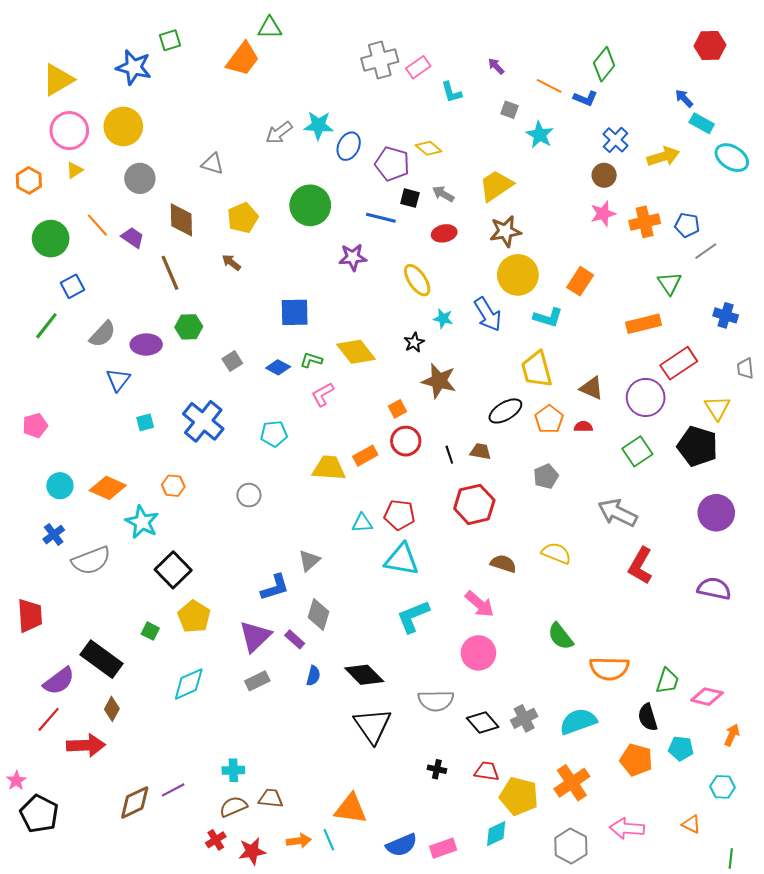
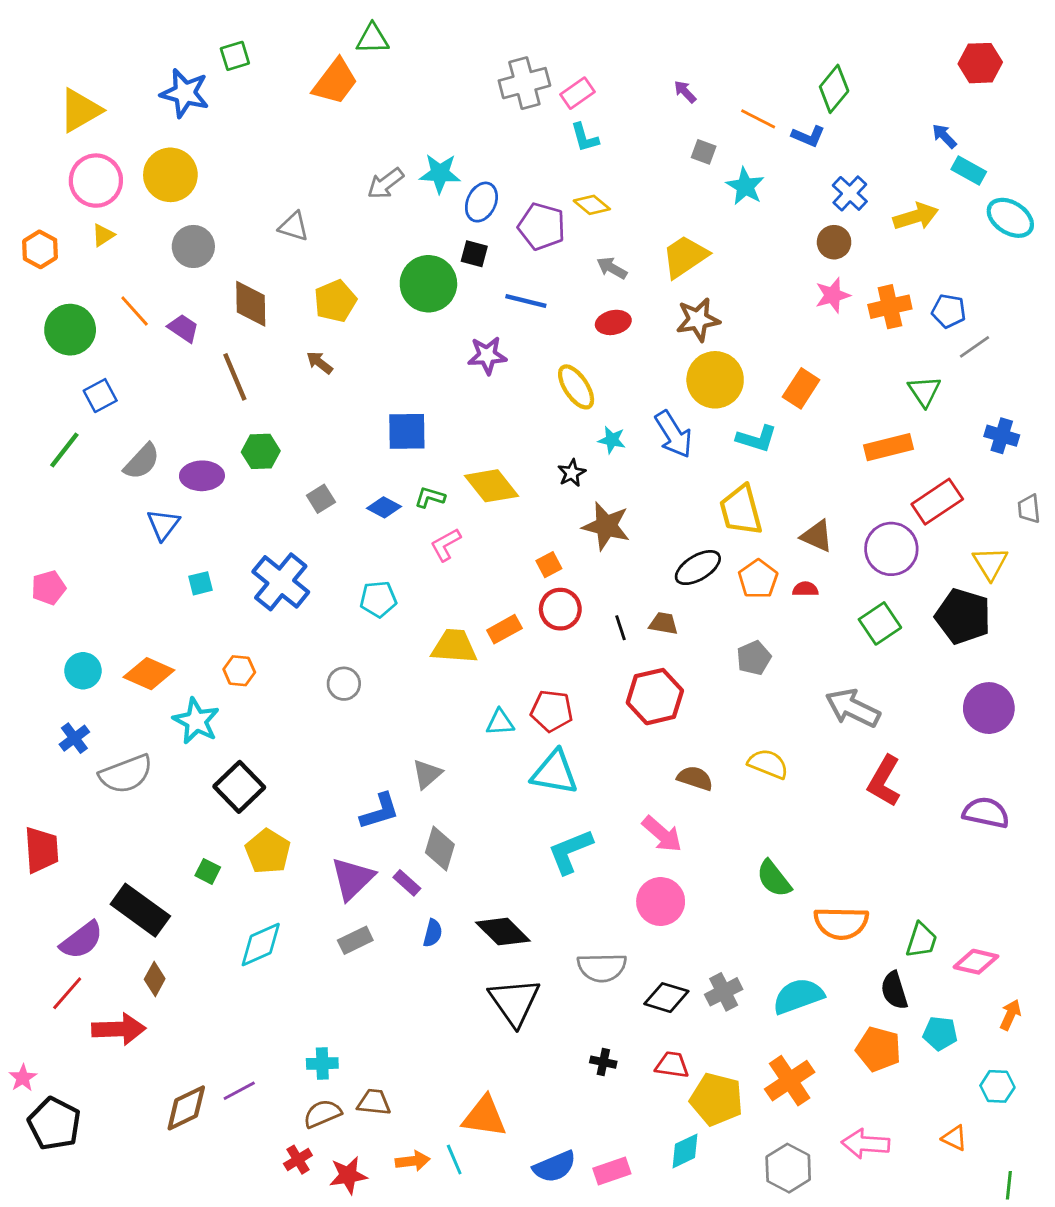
cyan L-shape: (451, 92) -> (585, 138), moved
black square: (410, 198) -> (474, 254), moved
black diamond: (483, 722) -> (666, 998), turned -32

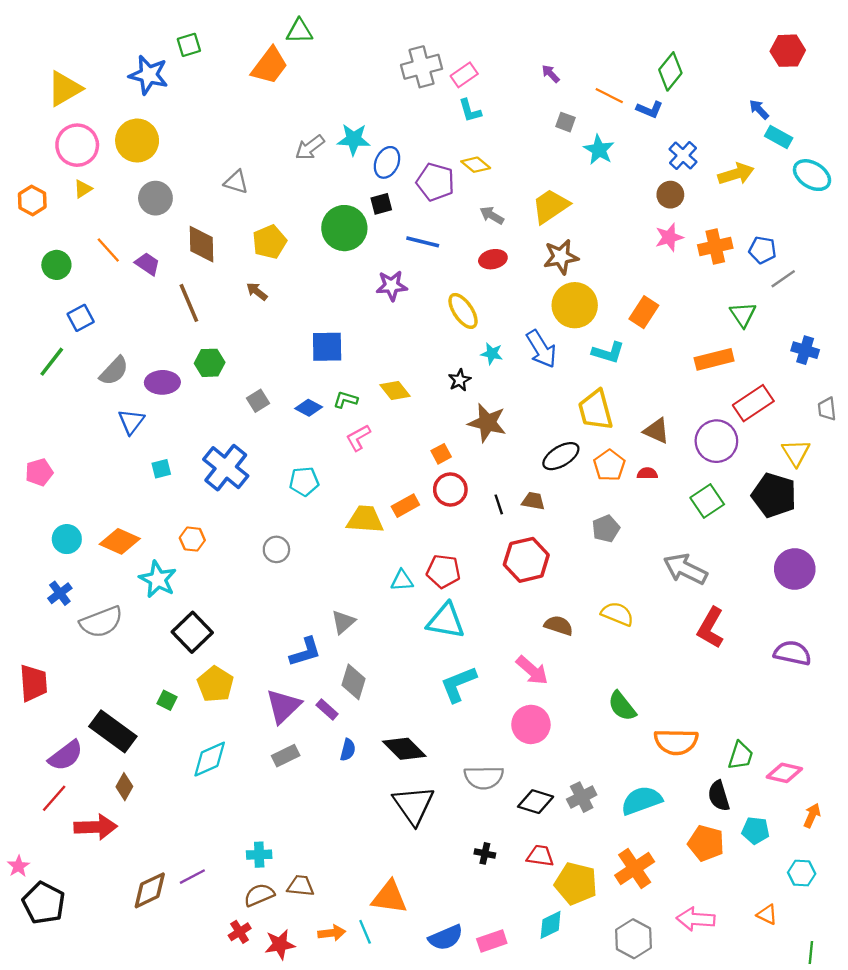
black square: (474, 254) -> (381, 204), turned -30
green circle: (70, 330) -> (56, 265), size x0.7
yellow diamond: (491, 486) -> (395, 390), size x0.7

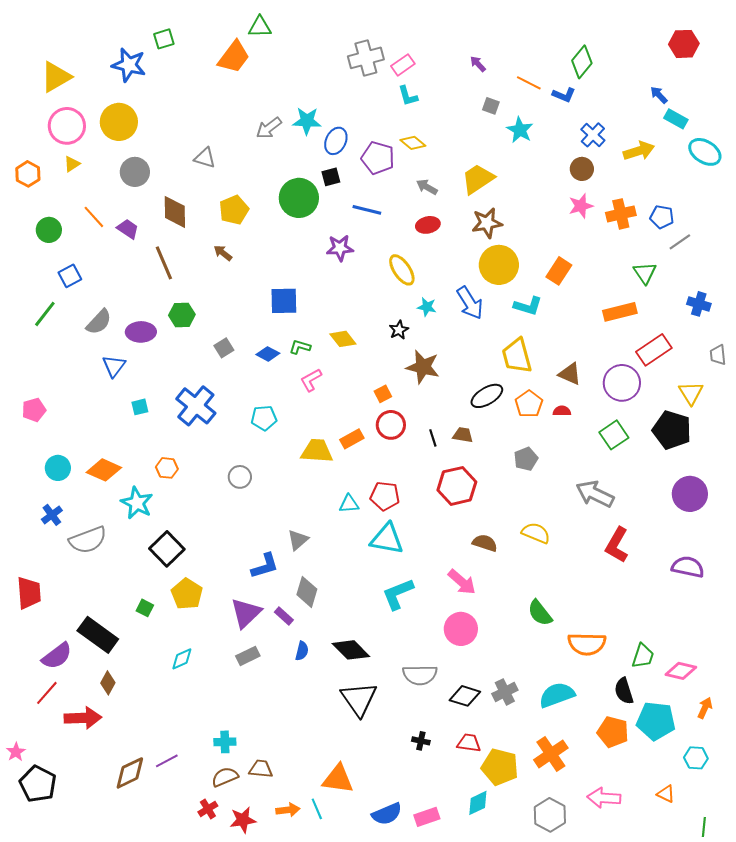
cyan diamond: (210, 759) -> (182, 659), size x0.7
cyan pentagon: (756, 830) -> (656, 721), size x1.6

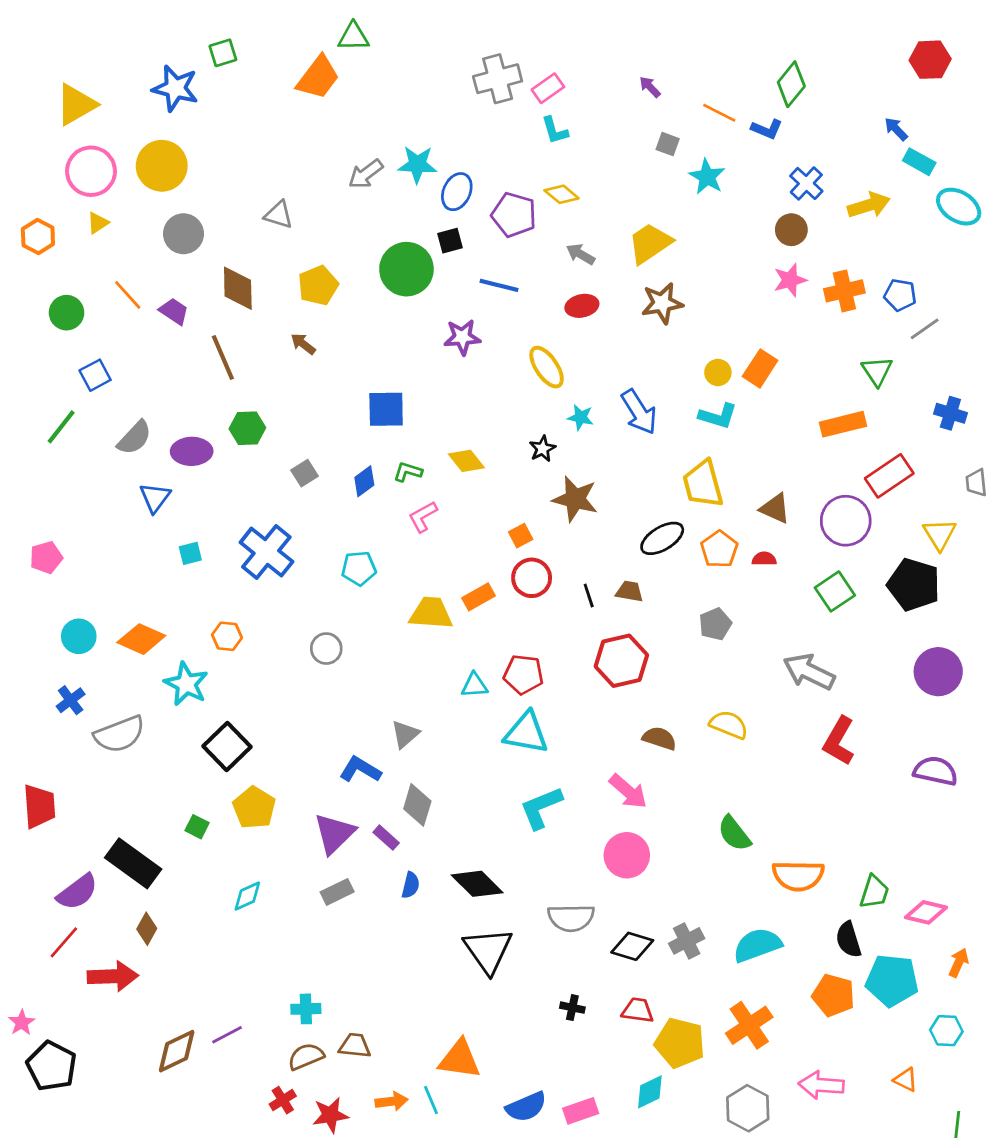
yellow circle: (499, 265) -> (718, 372), moved, size x0.5
blue diamond: (268, 354) -> (364, 481), turned -65
blue L-shape: (265, 566) -> (360, 770), turned -132

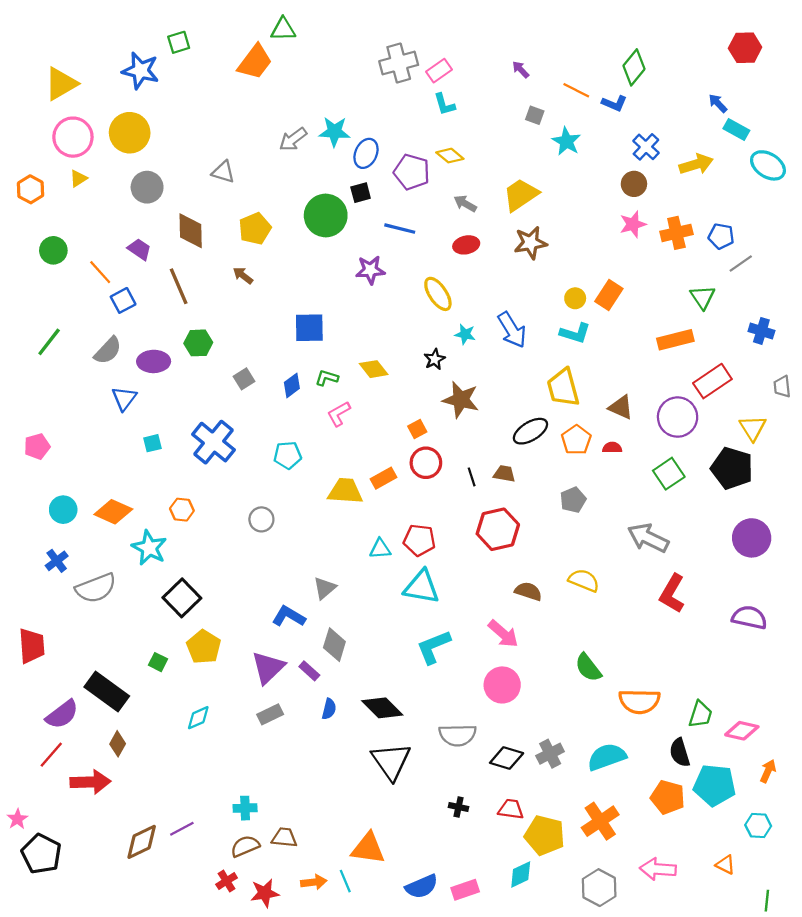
orange line: (128, 295) -> (100, 272), moved
blue square: (95, 375) -> (123, 300), moved

